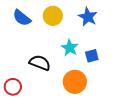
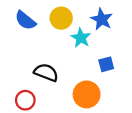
cyan star: (70, 48) -> (81, 38), moved
red circle: (13, 87) -> (25, 100), moved

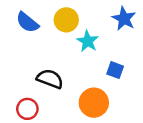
blue star: (102, 19) -> (124, 19), moved
blue square: (106, 64) -> (115, 70), turned 35

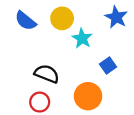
blue square: (115, 70) -> (108, 66), turned 35
red circle: (27, 109) -> (40, 102), moved

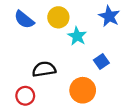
black semicircle: (47, 74) -> (44, 69), turned -30
red circle: (40, 102) -> (25, 96), moved

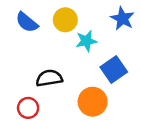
cyan star: (77, 36) -> (86, 41), turned 30
blue square: (101, 62) -> (114, 69), size x1.5

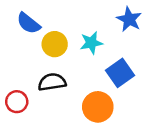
yellow circle: (65, 20) -> (55, 44), moved
red circle: (28, 108) -> (17, 102), moved

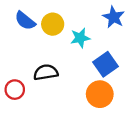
yellow circle: (55, 44) -> (53, 24), moved
orange circle: (98, 107) -> (100, 94), moved

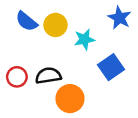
red circle: (15, 90) -> (17, 77), moved
orange circle: (100, 94) -> (70, 99), moved

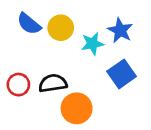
blue star: (119, 18) -> (120, 30), moved

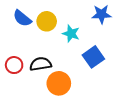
blue star: (120, 30) -> (102, 14), moved, turned -30
cyan star: (92, 44) -> (71, 34), turned 30

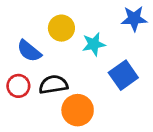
blue semicircle: (22, 18) -> (29, 51), moved
cyan star: (71, 34) -> (94, 44), turned -30

